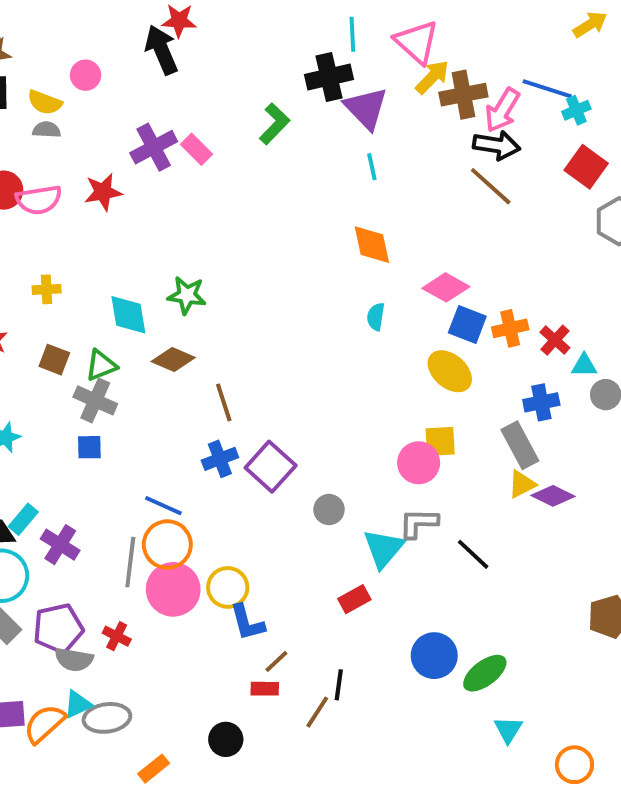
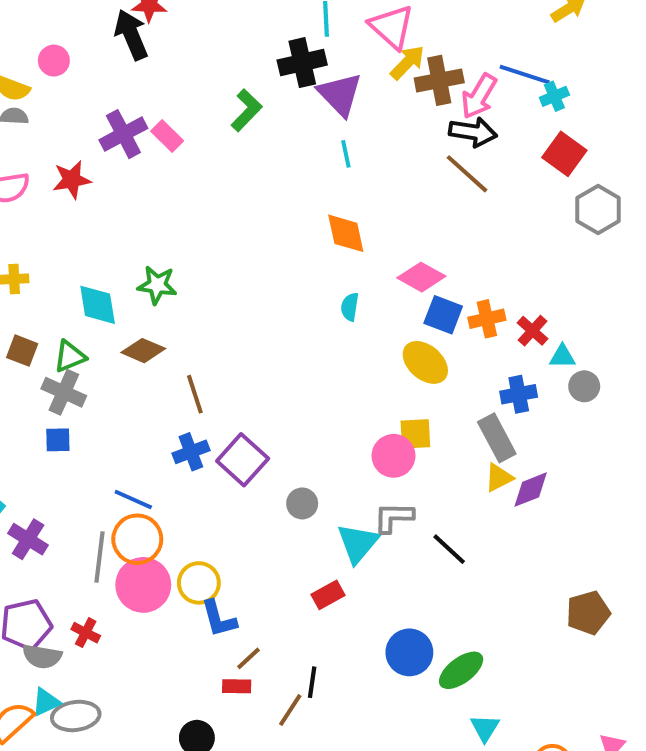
purple diamond: (553, 496) -> (531, 490), turned -48

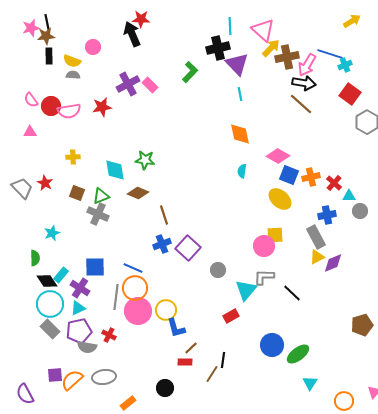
blue square: (58, 440) -> (95, 267), moved, size x1.5
cyan triangle: (46, 702) -> (78, 308), moved

